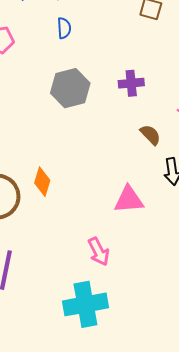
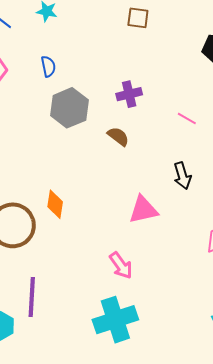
blue semicircle: (64, 28) -> (48, 66), moved
brown semicircle: (150, 135) -> (118, 136), moved

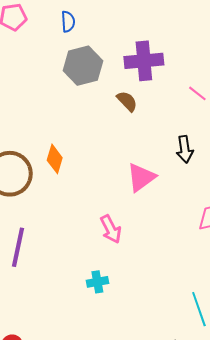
purple cross: (129, 94) -> (144, 61), size x1.5
pink triangle: (143, 210) -> (141, 177), turned -32
cyan cross: (115, 320) -> (97, 282), size x0.5

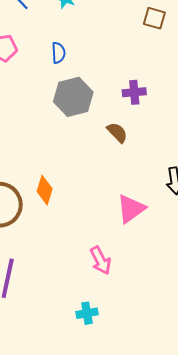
purple cross: (144, 61) -> (134, 92), size x0.6

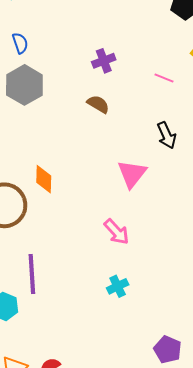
gray hexagon: (73, 97) -> (24, 85), moved

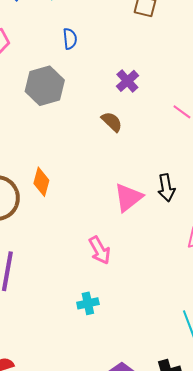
blue semicircle: (20, 43) -> (70, 39), moved
purple cross: (104, 61) -> (127, 81), turned -35
black arrow: (167, 135) -> (166, 188), moved

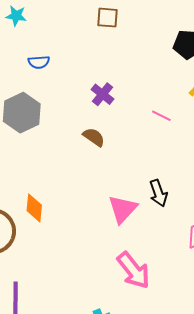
blue semicircle: (70, 39) -> (39, 62), turned 100
pink arrow: (100, 250) -> (133, 270), moved, size x1.4

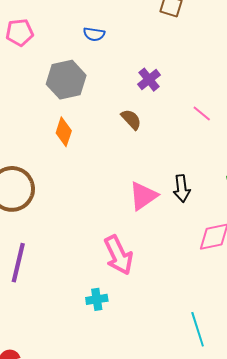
orange diamond: (34, 208) -> (64, 132), moved
pink arrow: (133, 270) -> (118, 255), moved

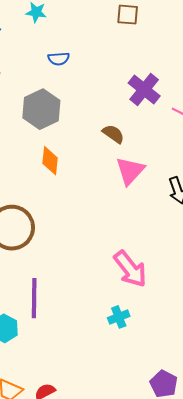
purple cross: (149, 80) -> (144, 90), moved, size x1.4
pink triangle: (143, 196) -> (130, 171), moved

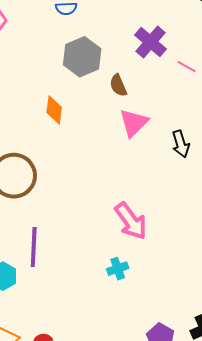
gray hexagon: (41, 109) -> (82, 57), moved
brown semicircle: (113, 134) -> (118, 85), turned -150

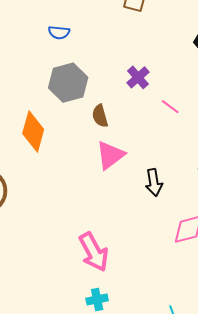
purple cross: (151, 42) -> (138, 77), size x0.7
orange diamond: (54, 110) -> (33, 131), size x1.4
cyan cross: (118, 269) -> (97, 299), moved

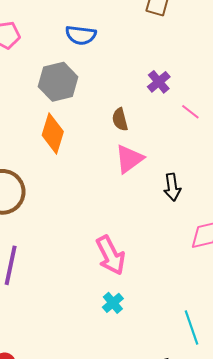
blue semicircle: (59, 32) -> (81, 35), size x1.4
gray hexagon: (68, 83) -> (58, 82), moved
cyan cross: (97, 299) -> (113, 303), turned -30

